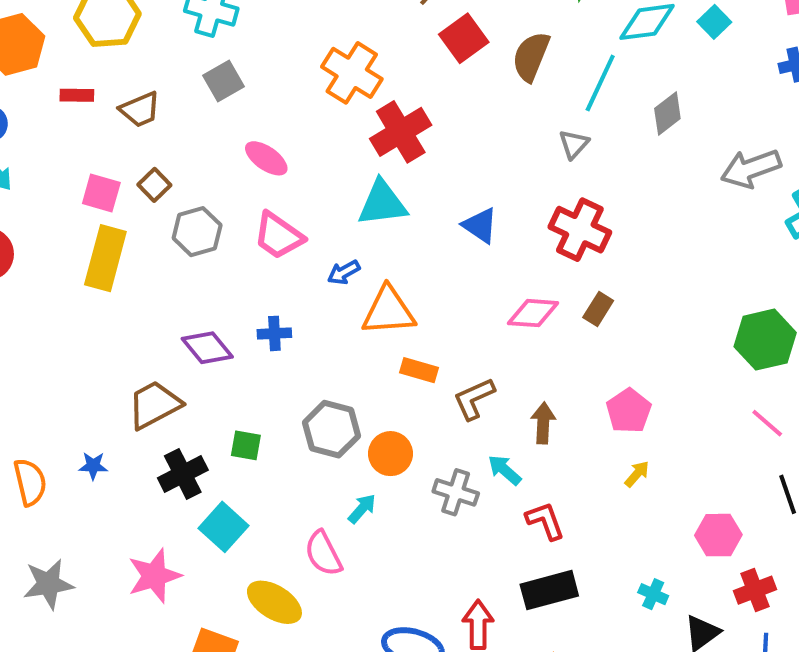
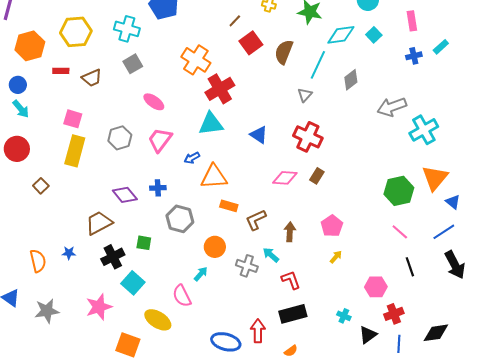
brown square: (154, 185) -> (41, 186), moved
pink trapezoid: (279, 236) -> (160, 140), turned 92
gray hexagon: (331, 429) -> (180, 219), moved

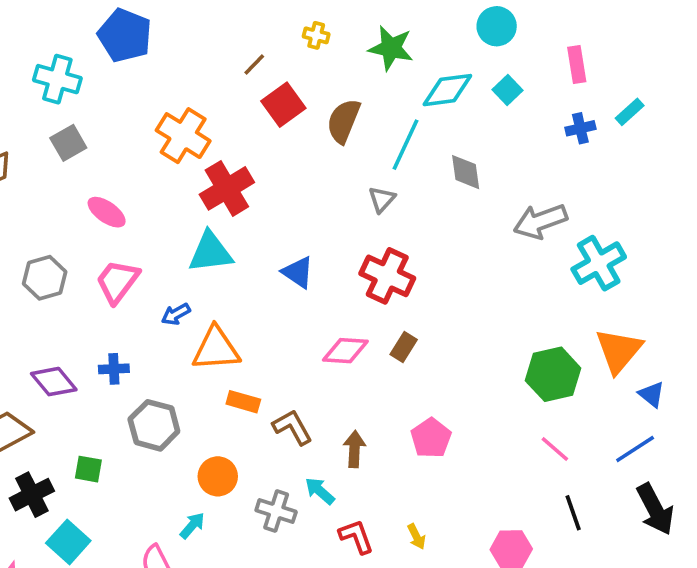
gray diamond: (351, 80) -> (466, 172), turned -60
brown L-shape: (256, 220) -> (292, 427), turned 85
yellow arrow: (336, 257) -> (416, 537), moved, turned 112

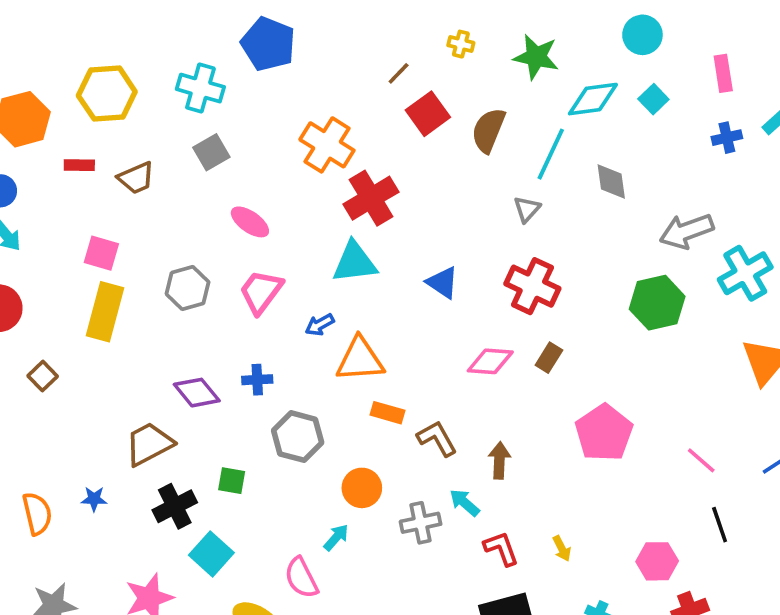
green hexagon: (553, 374) -> (657, 303), moved
pink pentagon: (431, 438) -> (604, 433), moved, size x1.4
gray cross: (276, 511) -> (421, 523), turned -30

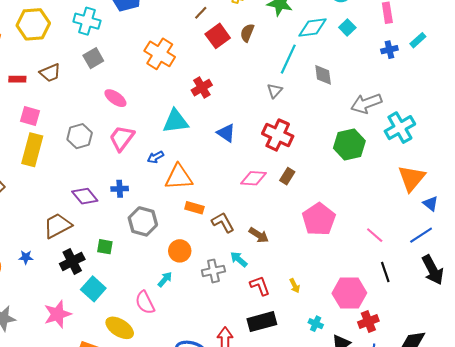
brown semicircle: (488, 130) -> (247, 33), moved, size x0.7
red rectangle: (79, 165) -> (17, 79), moved
red cross: (371, 198) -> (202, 88), moved, size x0.7
brown arrow: (499, 460) -> (259, 235), turned 120
pink hexagon: (657, 561) -> (349, 293), size x1.4

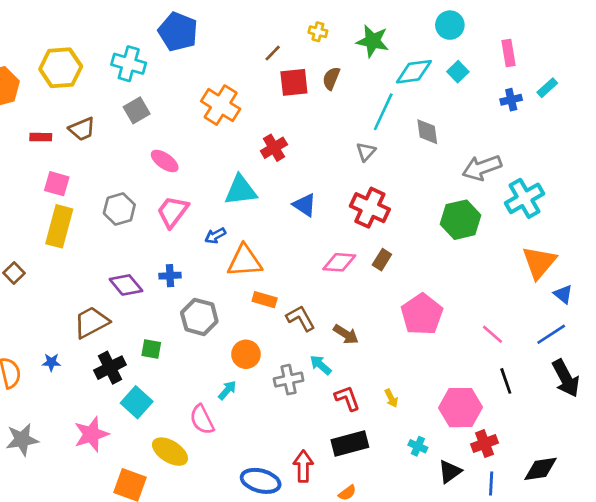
red square: (218, 36) -> (294, 82), turned 30

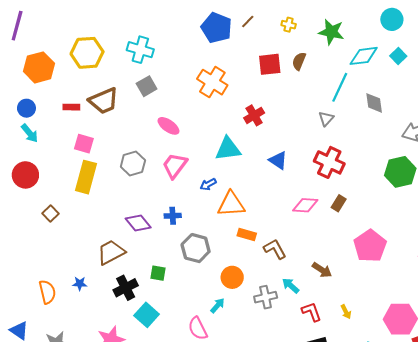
blue pentagon: (178, 32) -> (216, 28), moved
brown line: (273, 53) -> (248, 21), moved
brown trapezoid: (82, 129) -> (104, 101), size x1.4
brown arrow: (346, 334) -> (322, 270), moved

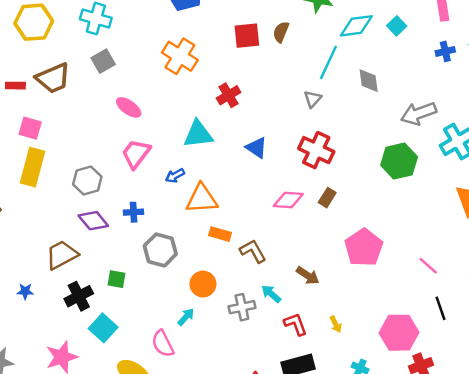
gray hexagon: (133, 163) -> (87, 180), moved

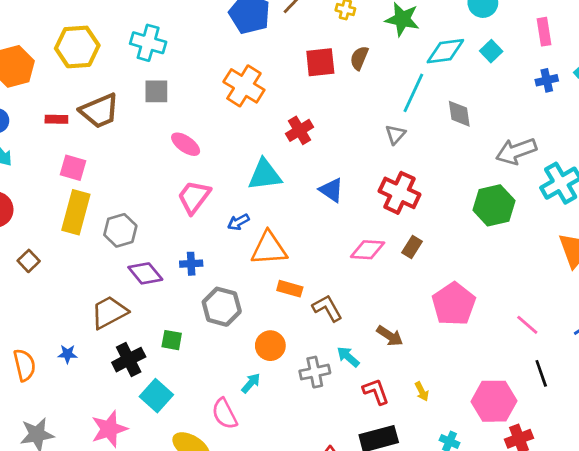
gray square: (103, 61) -> (156, 91), turned 30
gray hexagon: (87, 180) -> (120, 230), moved

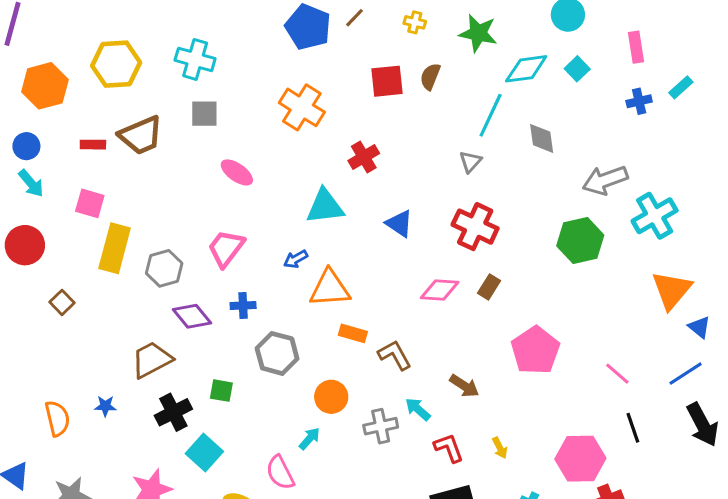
pink square: (73, 168) -> (90, 203), moved
pink trapezoid: (194, 197) -> (226, 248), moved

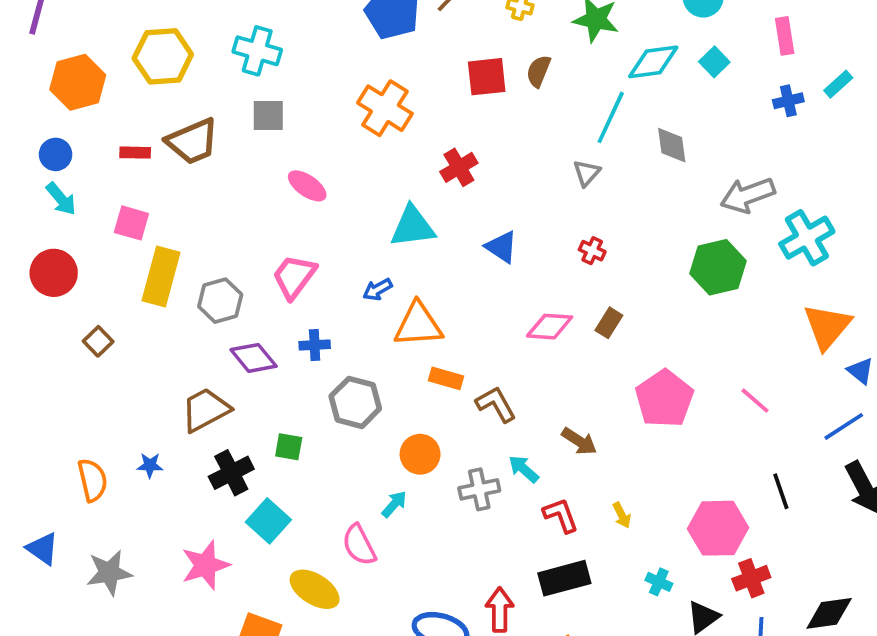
red cross: (475, 227) -> (592, 251), size x0.5
pink line: (617, 374) -> (755, 401), moved

